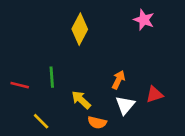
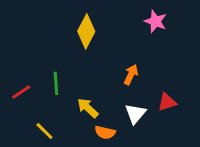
orange arrow: (118, 80) -> (131, 75), moved
red line: (20, 85) -> (21, 92), turned -48

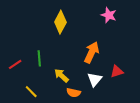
orange arrow: (131, 75) -> (92, 52), size x1.5

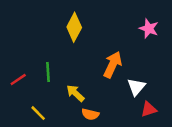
pink star: (109, 15) -> (149, 28), moved
red triangle: (117, 71) -> (149, 109), moved
white triangle: (95, 80) -> (136, 87), moved

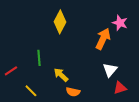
orange arrow: (113, 65) -> (103, 39), moved
red line: (18, 79) -> (11, 71), moved

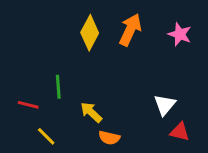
orange arrow: (103, 39) -> (130, 30), moved
red line: (11, 71) -> (28, 105), moved, turned 48
red triangle: (120, 88) -> (180, 132), turned 32

